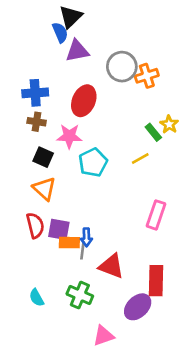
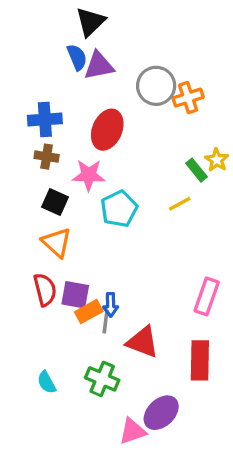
blue semicircle: (60, 32) -> (77, 57), moved
pink rectangle: (156, 215) -> (207, 296), moved
orange rectangle: (69, 243) -> (89, 312), turned -30
purple ellipse: (138, 307) -> (161, 413), moved

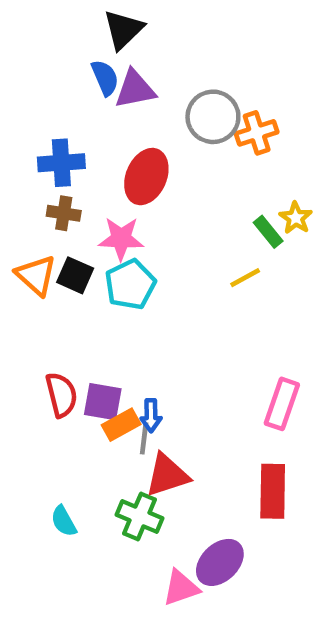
cyan pentagon: (119, 209) -> (130, 285), moved
orange triangle: (57, 242) -> (36, 275), moved
red triangle: (143, 342) -> (167, 475), moved, turned -39

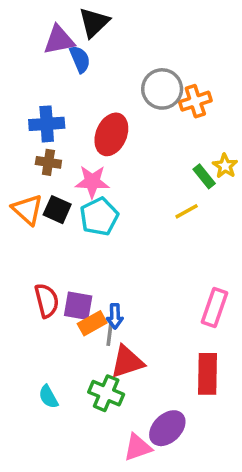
purple triangle: (135, 89) -> (59, 40), moved

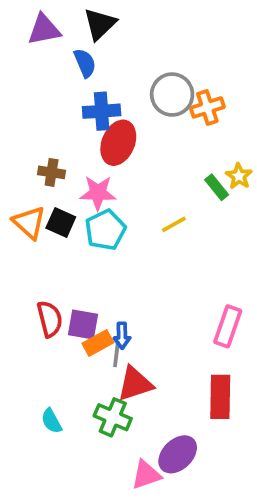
purple triangle: (59, 40) -> (44, 30), moved
blue cross: (47, 124) -> (102, 111), moved
yellow line: (187, 211) -> (174, 224), moved

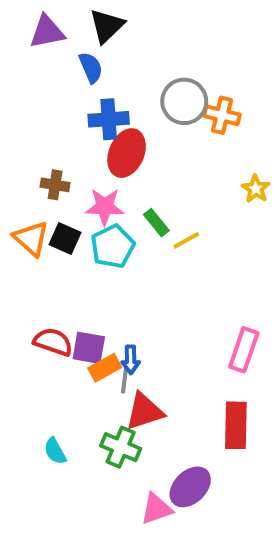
orange cross: (207, 107) -> (222, 115), turned 32
green rectangle: (217, 187) -> (156, 223), moved
red semicircle: (50, 319) -> (53, 342), turned -57

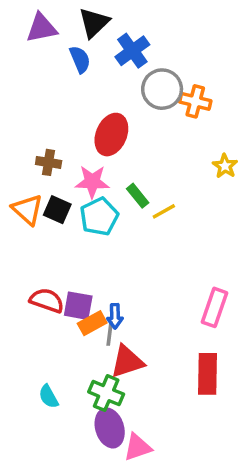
blue cross: (109, 119) -> (132, 51), moved, turned -32
purple ellipse: (190, 487) -> (110, 428), moved, turned -63

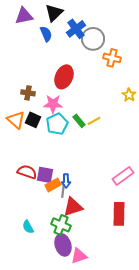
gray circle: (162, 89) -> (93, 39), moved
green rectangle: (138, 196) -> (79, 121), moved
pink rectangle: (214, 307) -> (123, 176), turned 35

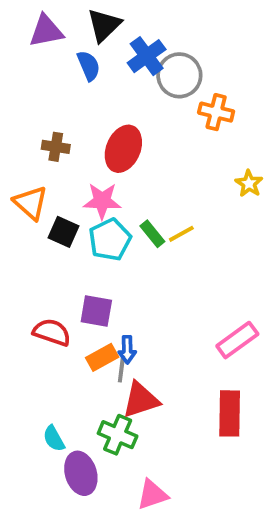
brown cross: (28, 93) -> (56, 147), moved
orange triangle: (16, 120) -> (31, 203), moved
purple square: (45, 175) -> (96, 311), moved
purple ellipse: (63, 245) -> (81, 473), moved

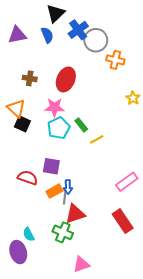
purple triangle: (46, 31) -> (17, 35), moved
black square: (63, 232) -> (22, 124), moved
yellow line: (181, 234) -> (97, 139), moved
red rectangle: (230, 413) -> (123, 221), turned -35
purple ellipse: (81, 473) -> (18, 252), moved

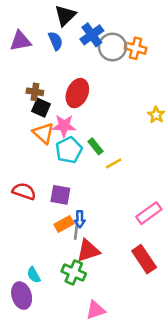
orange cross: (115, 60) -> (136, 48), moved
orange triangle: (16, 108) -> (43, 133), moved
black square: (22, 124) -> (41, 108), moved
red semicircle: (28, 178) -> (24, 191), moved

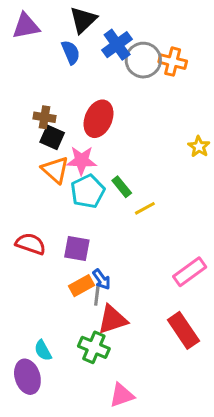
purple triangle: (20, 41) -> (26, 26), moved
blue arrow: (80, 219) -> (102, 279), turned -35

